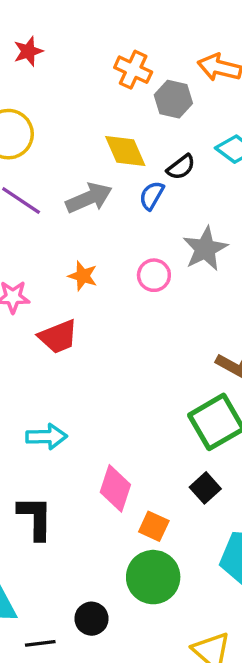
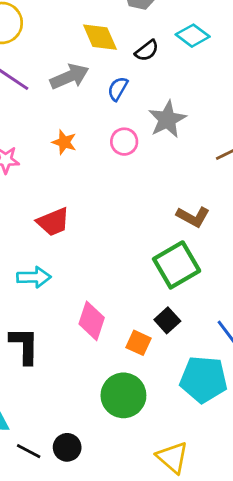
blue semicircle: (152, 195) -> (118, 89), moved
red trapezoid: (58, 337) -> (53, 222), moved
orange square: (154, 526) -> (138, 343), moved
black circle: (92, 619) -> (67, 447), moved
black line: (40, 643) -> (29, 451), turned 35

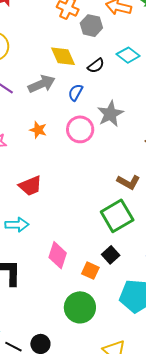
pink circle: (124, 142) -> (80, 129), size x1.4

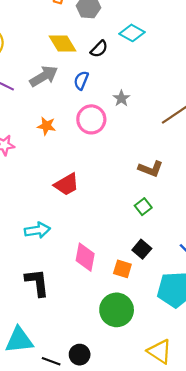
gray star: (110, 114) -> (121, 98), size x0.6
red trapezoid: (30, 186) -> (67, 184), moved
green square: (117, 216) -> (143, 207), size x0.5

